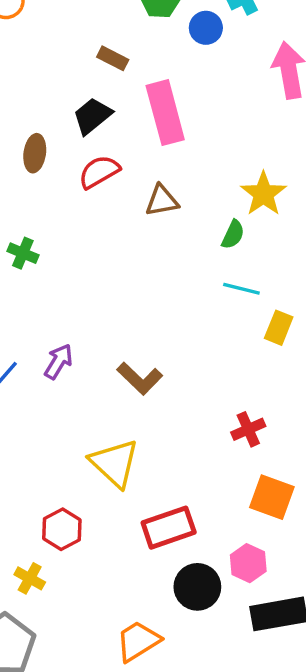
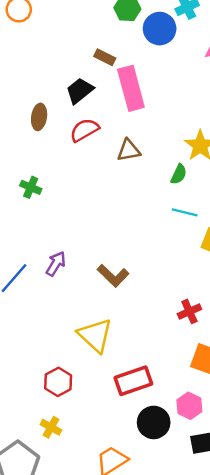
blue circle: (206, 28) -> (160, 29), size x1.4
brown rectangle: (113, 58) -> (105, 57), moved
yellow cross: (30, 578) -> (51, 427), moved

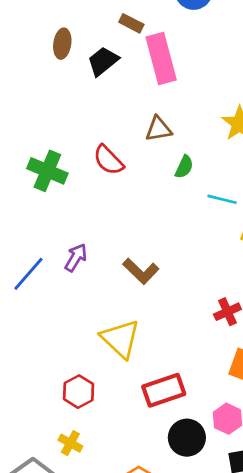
brown ellipse: (39, 117) -> (62, 44), moved
red semicircle: (84, 130) -> (108, 160), moved, turned -104
green semicircle: (179, 174) -> (184, 167), moved
green cross: (31, 187) -> (47, 171), size x1.6

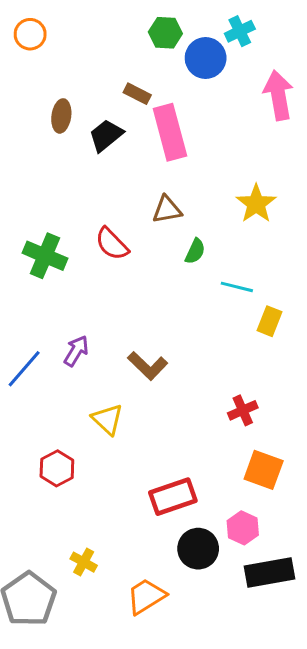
yellow triangle: (121, 339) -> (107, 419), moved, size x0.7
red hexagon: (79, 392) -> (57, 468), moved
yellow cross: (70, 443) -> (84, 562), moved

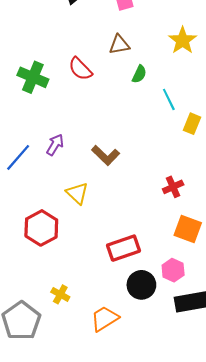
cyan line: (237, 287) -> (169, 99), turned 50
red hexagon: (57, 468) -> (41, 228), size x1.4

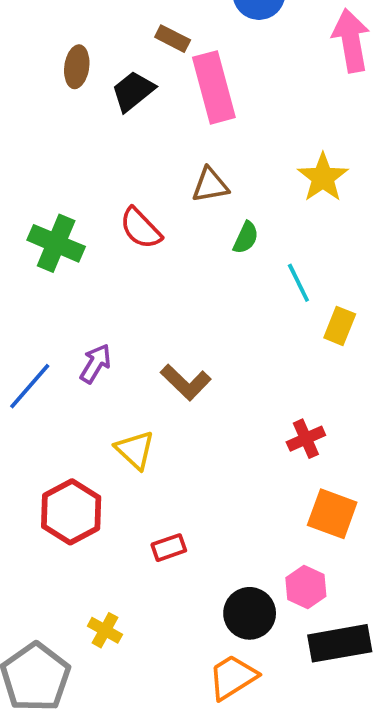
red rectangle: (124, 248) -> (169, 548), moved, size x0.6
orange trapezoid: (105, 319) -> (233, 677), moved

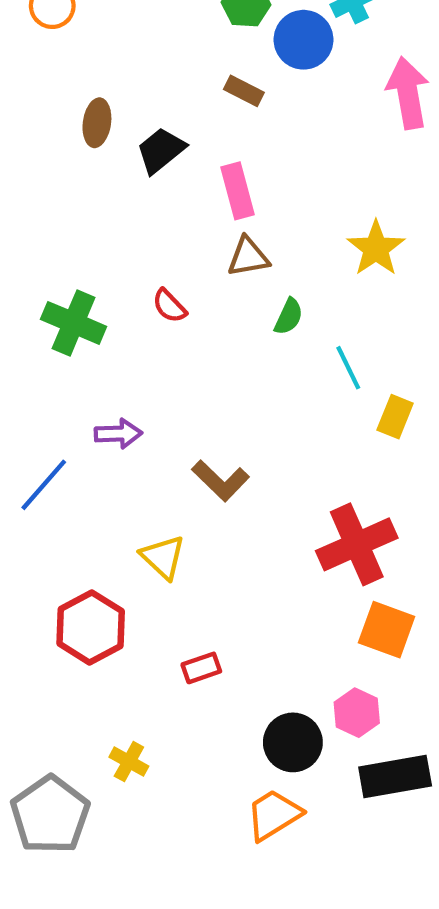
brown rectangle: (173, 39) -> (244, 91), moved
pink rectangle: (214, 87) -> (237, 191), moved, size x0.7
red semicircle: (141, 228) -> (169, 306), size x0.7
purple arrow: (96, 364) -> (118, 434), moved, turned 57
red cross: (306, 439) -> (357, 544), size x1.8

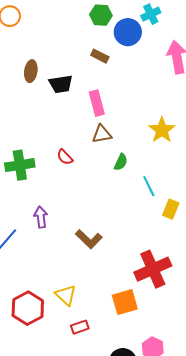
black trapezoid: (161, 150) -> (61, 84), turned -150
green cross: (74, 323) -> (20, 165), turned -32
purple arrow: (118, 434) -> (41, 217), turned -95
yellow triangle: (163, 557) -> (66, 295), moved
orange square: (387, 630) -> (125, 302), moved, turned -36

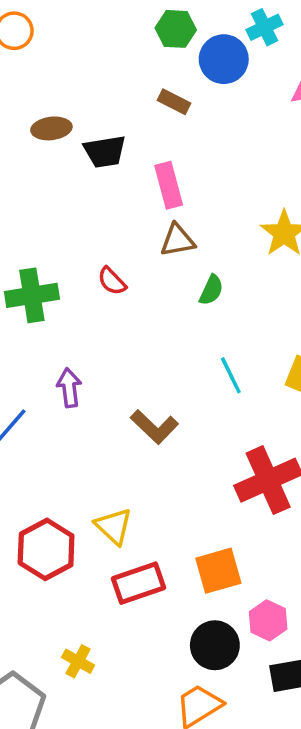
brown ellipse: (31, 71) -> (51, 128), turned 75
cyan line: (149, 186) -> (231, 375), moved
orange square: (125, 302) -> (218, 571), moved
red rectangle: (80, 327) -> (138, 583), size x1.6

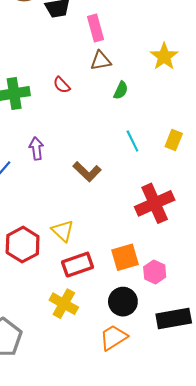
pink hexagon: (268, 620) -> (155, 272), moved
yellow cross: (78, 661) -> (64, 304), moved, size x1.5

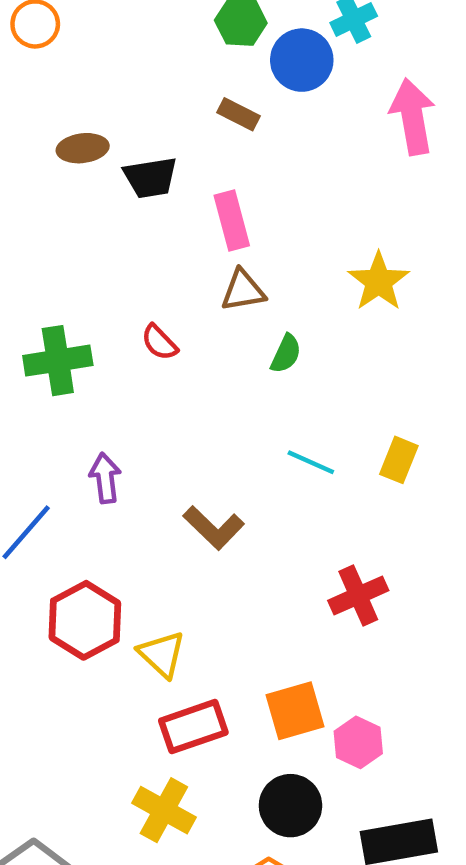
cyan line: (132, 141) -> (311, 462), turned -40
red cross: (155, 203) -> (358, 596), size x0.7
red hexagon: (23, 245) -> (85, 620), moved

